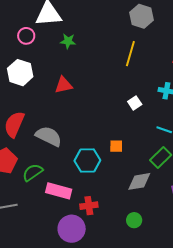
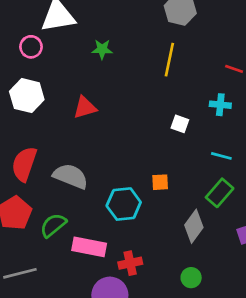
green star: (68, 41) -> (102, 49), moved
white square: (135, 103) -> (180, 124), turned -32
gray diamond: (139, 181) -> (194, 226), turned -40

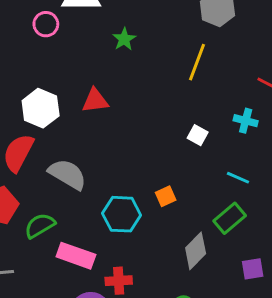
green star: (102, 49) -> (124, 39), turned 30
white hexagon: (27, 96) -> (41, 108), moved
orange square: (160, 182) -> (166, 196), turned -30

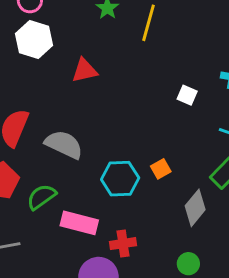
yellow line: (197, 62) -> (148, 23), moved
white hexagon: (41, 108) -> (34, 39), moved
orange square: (166, 196) -> (161, 169), moved

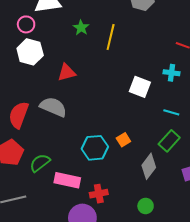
white square: (187, 95) -> (140, 87), size x1.5
gray semicircle: (64, 144) -> (53, 107), moved

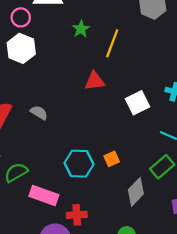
red triangle: (67, 72) -> (95, 81), moved
white square: (140, 87) -> (137, 103), turned 35
gray semicircle: (53, 107) -> (39, 113), size x0.6

